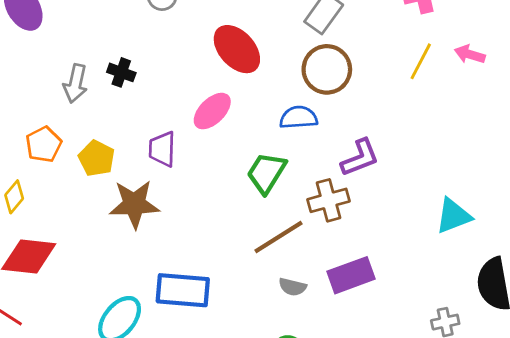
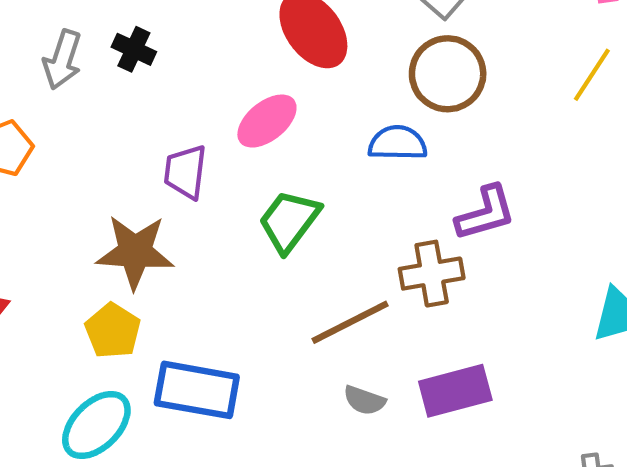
yellow pentagon: (96, 158) -> (113, 331), moved
green trapezoid: (266, 173) -> (289, 221), moved

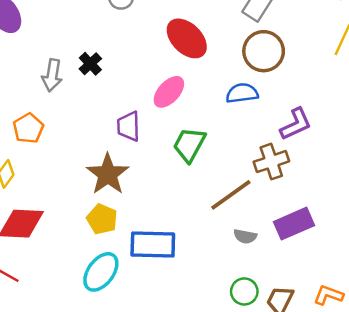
black cross: (134, 49) -> (90, 64), turned 30
brown star: (135, 252) -> (108, 174), turned -30

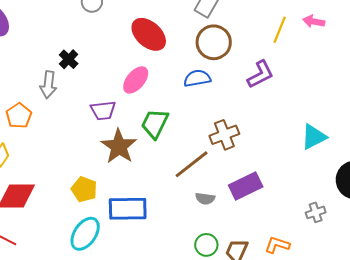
gray arrow: (52, 75) -> (48, 85), moved
purple L-shape: (296, 124) -> (260, 74), moved
purple trapezoid: (129, 126) -> (103, 110), turned -92
brown star: (108, 174) -> (119, 146), moved

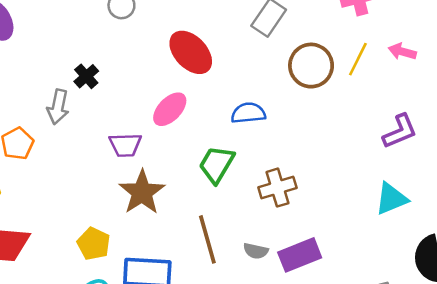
brown circle: (214, 42) -> (311, 66), moved
purple L-shape: (260, 74) -> (400, 131), moved
green trapezoid: (155, 124) -> (217, 164), moved
brown line: (192, 164) -> (207, 239), moved, turned -72
gray semicircle: (205, 199) -> (256, 251), moved

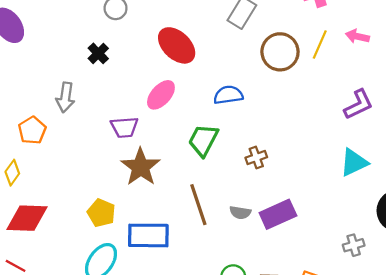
black cross: (86, 76) -> (98, 53), moved
brown cross: (277, 188) -> (256, 157), size x0.7

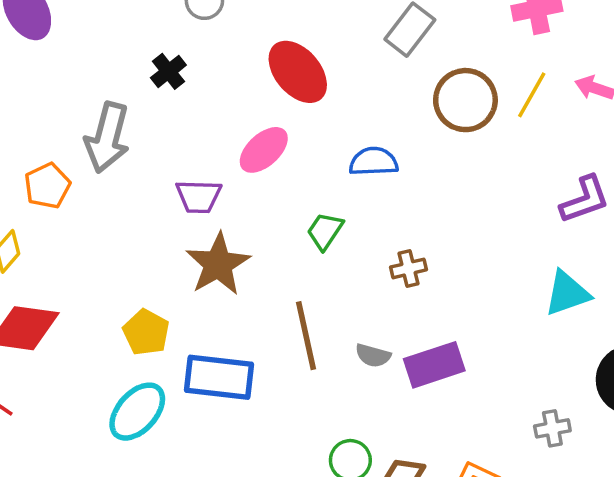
gray arrow: (65, 97) -> (107, 138), size x1.4
green trapezoid: (203, 140) -> (325, 231), size x0.7

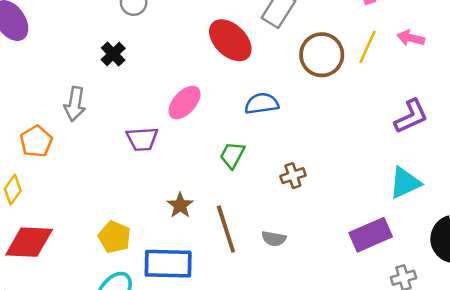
red ellipse: (298, 72) -> (230, 40), moved
gray arrow: (107, 138) -> (75, 104), size x0.7
brown star: (218, 264) -> (180, 205), moved, size x0.6
purple rectangle: (434, 365) -> (371, 235), moved

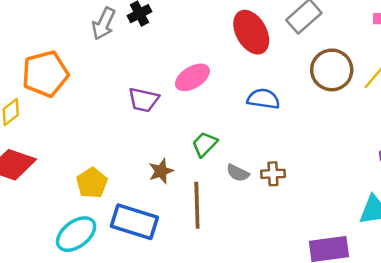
gray arrow: (75, 104) -> (104, 24), moved
orange pentagon: (36, 141) -> (45, 74), size x1.5
green trapezoid: (232, 155) -> (205, 144), moved
gray semicircle: (274, 239) -> (238, 173), moved

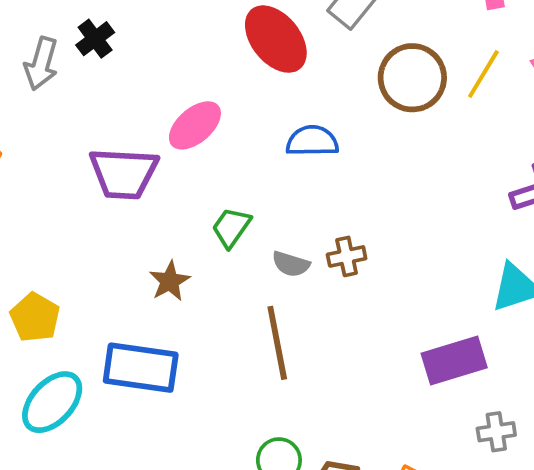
purple trapezoid: (144, 100) -> (124, 173), size x1.4
yellow pentagon: (92, 183) -> (35, 317), moved
brown line: (197, 205) -> (277, 343), moved

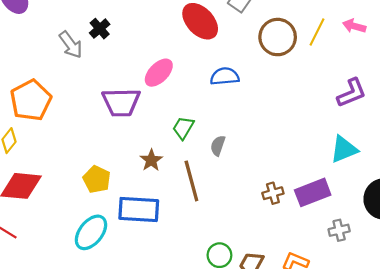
gray arrow: (41, 64) -> (71, 45), turned -48
brown cross: (347, 256) -> (273, 193), moved
gray semicircle: (291, 264) -> (218, 146), turned 96
yellow pentagon: (35, 317) -> (97, 179), moved
brown line: (277, 343) -> (191, 181), moved

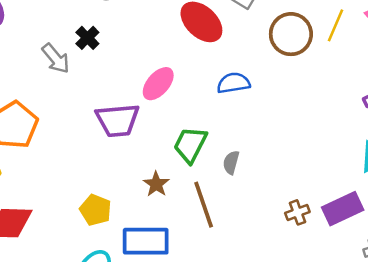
green trapezoid: (183, 128) -> (190, 145), size x1.4

